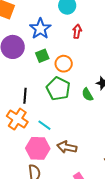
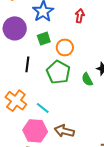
black line: (25, 96) -> (27, 64), moved

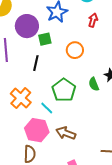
green square: (44, 39) -> (45, 39), moved
green pentagon: (58, 72) -> (64, 90), moved

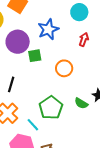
black line: (36, 63) -> (11, 84), moved
green semicircle: (94, 84) -> (81, 103), turned -40

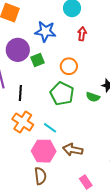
blue star: (48, 29) -> (45, 31), turned -30
green pentagon: (51, 108) -> (62, 94), moved

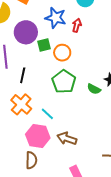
red arrow: (82, 34) -> (77, 25), moved
orange circle: (69, 66) -> (62, 53), moved

